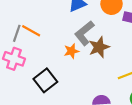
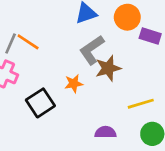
orange star: (71, 51) -> (74, 84), moved

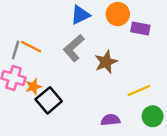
gray L-shape: (92, 50) -> (74, 48), moved
orange star: (74, 84) -> (33, 87), moved

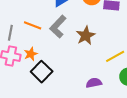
orange line: (31, 47) -> (33, 25), moved
orange star: (33, 87) -> (31, 54), moved

